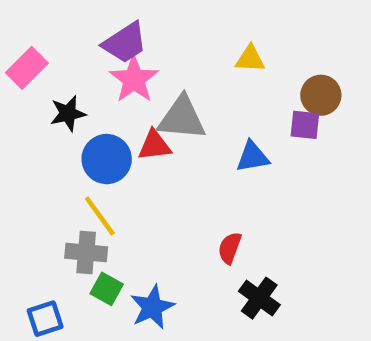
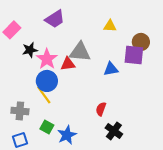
pink star: (134, 79) -> (47, 59), moved
purple square: (305, 125) -> (134, 55), size x1.5
blue circle: (107, 159) -> (47, 81), moved
gray cross: (86, 252) -> (20, 111), moved

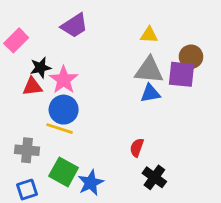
gray triangle: (80, 52) -> (149, 70), moved
red triangle: (68, 64) -> (32, 87), moved
yellow line: (44, 95) -> (60, 129), turned -36
green square: (47, 127) -> (64, 172), size x1.5

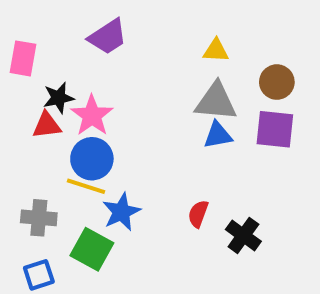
pink rectangle: (16, 40) -> (23, 58), turned -35
purple square: (181, 74) -> (275, 129), moved
black cross: (154, 177) -> (243, 235), moved
blue star: (91, 183) -> (121, 212), moved

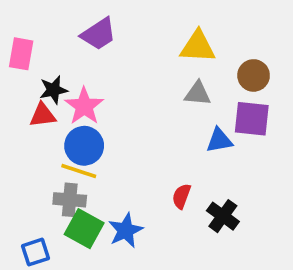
yellow triangle: (216, 51) -> (198, 47), size x1.5
gray triangle: (216, 102) -> (198, 93), size x0.7
blue triangle: (218, 135) -> (219, 140), moved
blue star: (121, 212) -> (126, 230), moved
gray cross: (39, 218) -> (70, 200), moved

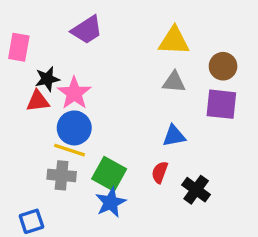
blue triangle: (219, 140) -> (174, 136), moved
green square: (84, 229) -> (109, 174), moved

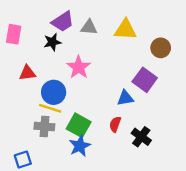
black star: (47, 79) -> (52, 42), moved
gray triangle: (174, 82) -> (89, 27), moved
pink star: (74, 93) -> (79, 67), moved
purple square: (221, 104) -> (145, 80), moved, turned 30

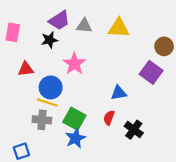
brown circle: (161, 48) -> (164, 46), moved
purple square: (145, 80) -> (151, 72), moved

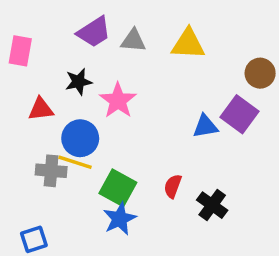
black star: (50, 40) -> (78, 82), moved
blue triangle: (119, 93) -> (205, 126), moved
gray cross: (42, 120) -> (51, 171), moved

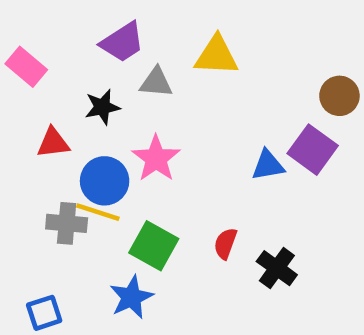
gray triangle: (133, 41) -> (156, 82), moved
yellow triangle: (188, 44) -> (216, 56), moved
pink rectangle: (20, 51) -> (26, 67), turned -60
pink star: (118, 101) -> (156, 158), moved
blue star: (120, 219) -> (131, 297), moved

